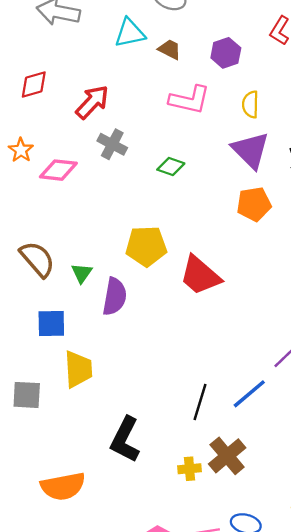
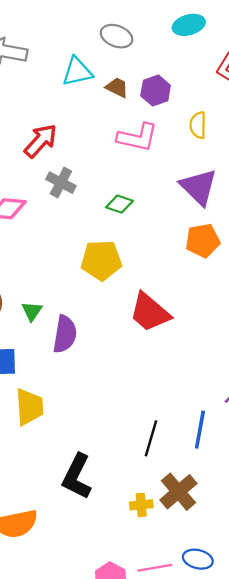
purple hexagon: (226, 53) -> (156, 91), moved
yellow semicircle: (250, 104) -> (198, 125), moved
yellow pentagon: (146, 246) -> (101, 260), moved
blue line: (249, 394) -> (200, 430), turned -39

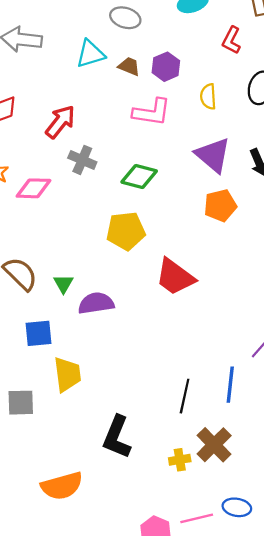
green diamond: (119, 204) -> (139, 177), size x1.4
purple semicircle: (65, 334) -> (96, 303), turned -104

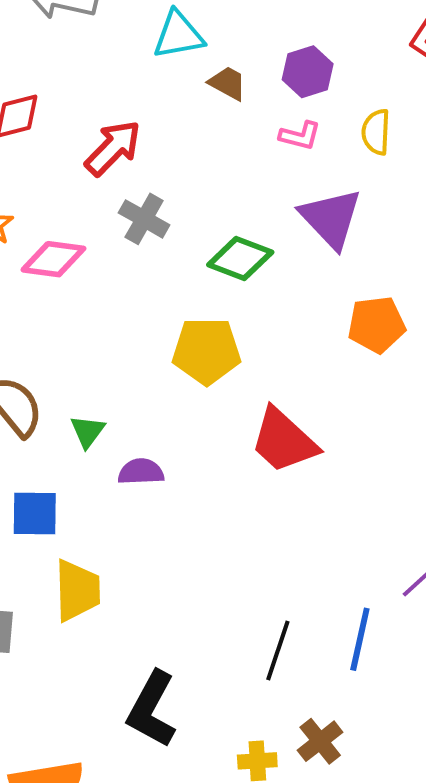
brown trapezoid: (129, 66) -> (228, 83), moved
pink L-shape: (152, 112) -> (300, 136), moved, size x0.6
purple triangle: (213, 155) -> (331, 218), moved
purple semicircle: (96, 303) -> (141, 472), size x0.7
brown cross: (214, 445) -> (320, 741), size x0.7

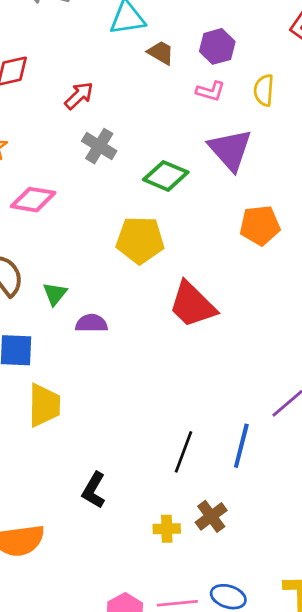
red arrow: (113, 148) -> (79, 96), size x0.7
pink diamond: (53, 259) -> (33, 200), moved
black L-shape: (152, 709) -> (94, 490), size x0.7

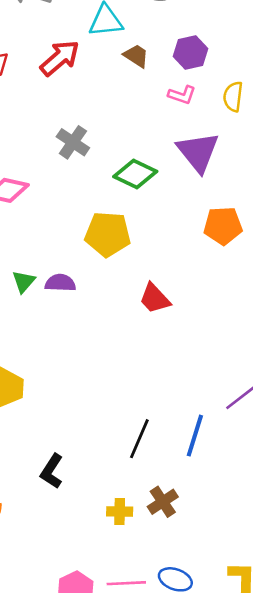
red arrow: (79, 96) -> (60, 58), moved, size x1.4
red trapezoid: (192, 305) -> (155, 298), size x0.7
purple semicircle: (91, 323) -> (60, 283), moved

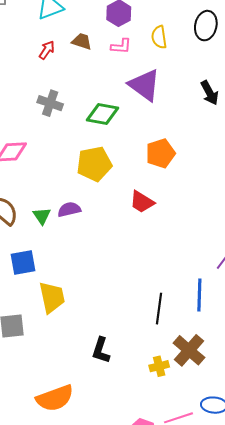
brown trapezoid: (136, 56) -> (82, 41), moved
red arrow: (60, 58) -> (47, 50), moved, size x0.6
orange pentagon: (223, 226) -> (160, 153), moved
brown cross: (163, 502) -> (189, 350), size x1.4

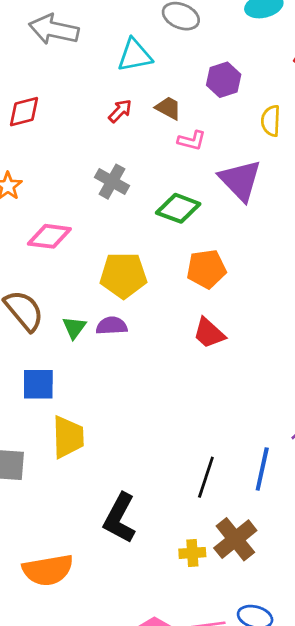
pink L-shape: (121, 46) -> (192, 140), moved
orange pentagon: (160, 153) -> (206, 269), moved
yellow pentagon: (94, 164) -> (123, 275), moved
black L-shape: (101, 350) -> (120, 518), size x1.4

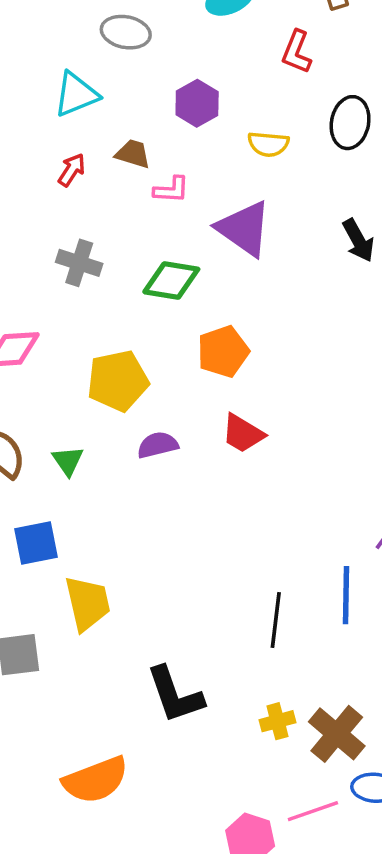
yellow semicircle: (271, 121) -> (268, 144), turned -76
purple semicircle: (112, 326) -> (158, 445), moved
black L-shape: (120, 518) -> (175, 695), turned -36
brown cross: (235, 539) -> (337, 734), moved

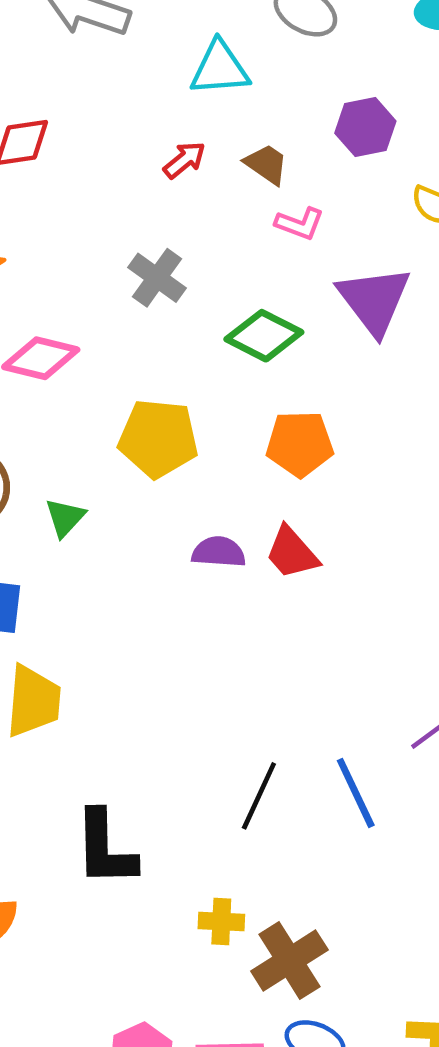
purple semicircle: (158, 445) -> (219, 552), moved
blue line: (346, 595) -> (356, 793), turned -44

